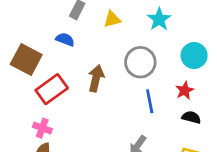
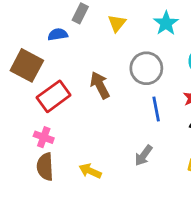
yellow triangle: (112, 19) -> (117, 23), turned -36
blue semicircle: (65, 39) -> (58, 34), moved, turned -30
brown arrow: (96, 78) -> (100, 85), turned -40

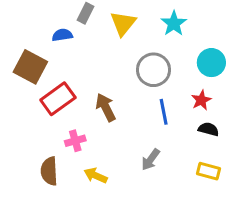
yellow triangle: (117, 23) -> (123, 23), size x1.4
brown arrow: (100, 85) -> (106, 107), moved
pink cross: (44, 137) -> (75, 141), moved, turned -36

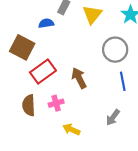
brown semicircle: (49, 171) -> (29, 105), moved

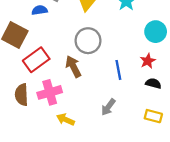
gray circle: (115, 50) -> (88, 41), moved
pink cross: (56, 103) -> (50, 92), size x1.5

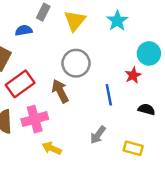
red star: (148, 61) -> (133, 75), moved
yellow rectangle: (153, 116) -> (133, 148), moved

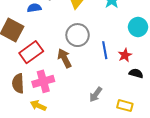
red star: (133, 75) -> (125, 55), moved
blue line: (109, 95) -> (105, 50), moved
yellow arrow: (52, 148) -> (38, 106), moved

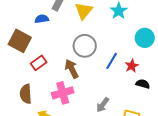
blue line: (105, 50) -> (112, 61), turned 42
red rectangle: (31, 52) -> (39, 63), size x0.7
pink cross: (43, 81) -> (63, 93), moved

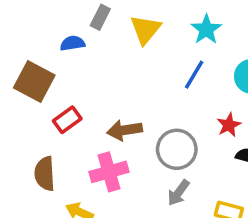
gray circle: (85, 46) -> (177, 149), moved
blue line: (112, 61) -> (194, 75), moved
brown arrow: (72, 69) -> (125, 130), turned -72

